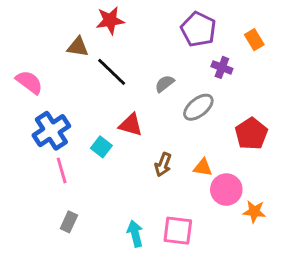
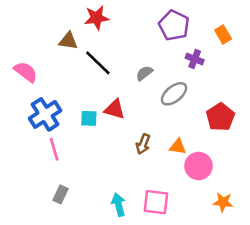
cyan square: (101, 147) -> (89, 118), moved, turned -36
orange star: (254, 212) -> (223, 202), moved

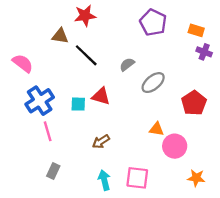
orange rectangle: (223, 34) -> (196, 30), turned -42
purple cross: (195, 59) -> (204, 52), moved
brown arrow: (143, 144) -> (101, 142), moved, turned 36

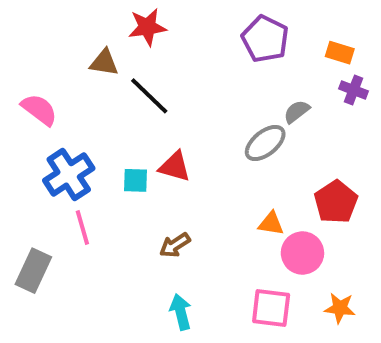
gray semicircle: (127, 64) -> (297, 112), moved
red pentagon: (194, 103) -> (336, 202), moved
gray rectangle: (53, 171) -> (33, 271), moved, size x1.5
pink square: (137, 178) -> (271, 308), moved

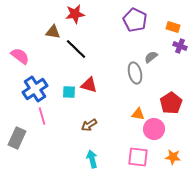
gray ellipse: (265, 143) -> (135, 73), turned -65

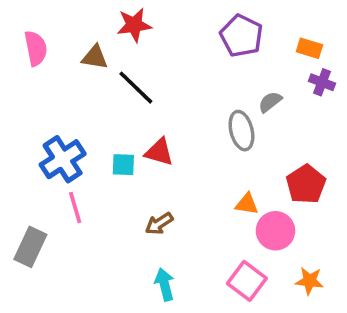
pink semicircle: (20, 56) -> (36, 48), moved, turned 42
pink square: (138, 157) -> (247, 281), turned 30

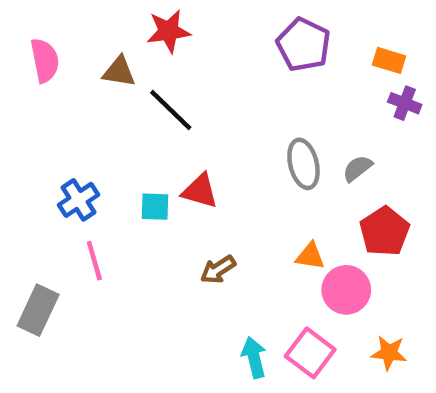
gray semicircle: (270, 102) -> (357, 168), moved
blue cross: (63, 159) -> (79, 200), size x0.7
brown arrow: (159, 224) -> (218, 270), moved
cyan arrow: (165, 284) -> (254, 357), moved

